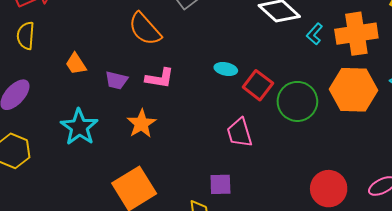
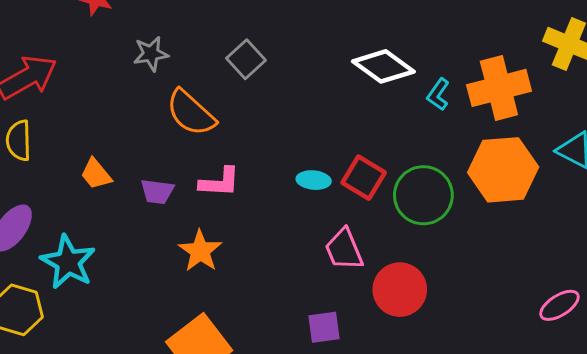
cyan ellipse: (226, 69) -> (314, 180), moved
cyan star: (79, 127) -> (68, 262), moved
red circle: (329, 189) -> (400, 290), moved

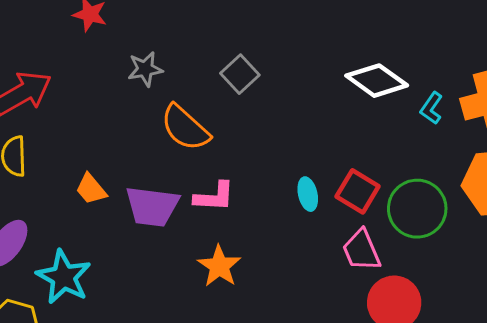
cyan ellipse: (314, 180) -> (308, 194), turned 72
purple trapezoid: (157, 192) -> (152, 206), size x1.6
pink trapezoid: (344, 249) -> (361, 250), moved
orange star: (200, 251) -> (219, 266), moved

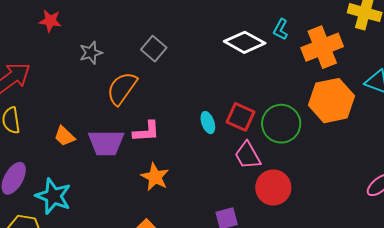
cyan L-shape: (431, 108) -> (281, 29), moved
orange semicircle: (185, 128) -> (122, 88), turned 90

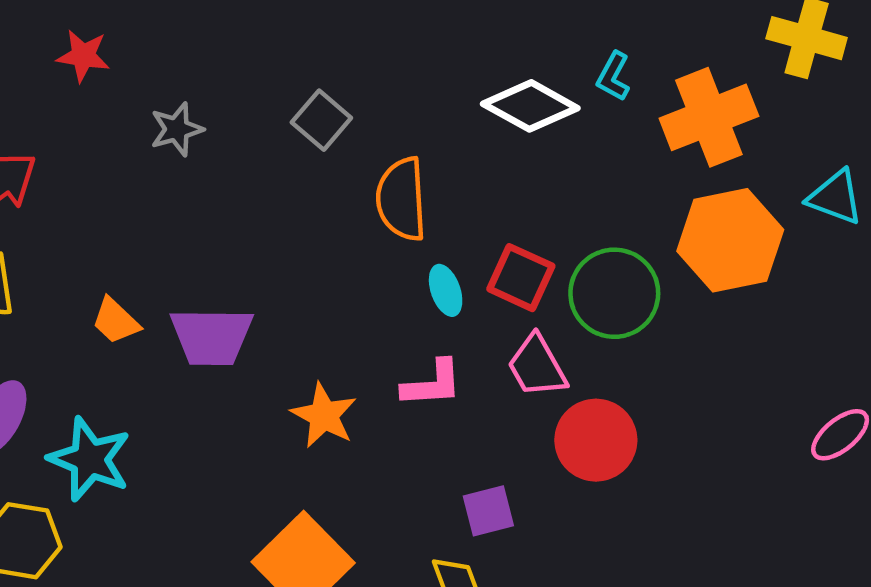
orange semicircle: (122, 88) -> (401, 199), moved, turned -39
pink L-shape: (146, 131) -> (432, 384), moved

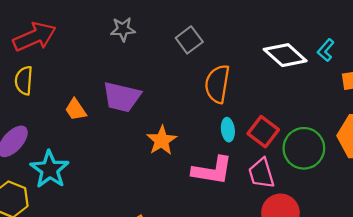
purple trapezoid: (211, 336) -> (122, 97), moved
pink L-shape: (432, 384) -> (212, 170), size x1.4
orange star: (324, 415) -> (162, 140), moved

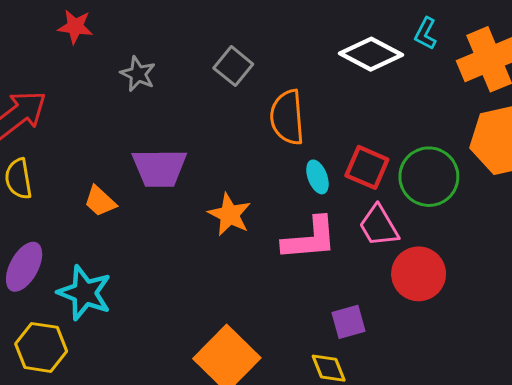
gray star: (123, 29) -> (138, 74), turned -30

